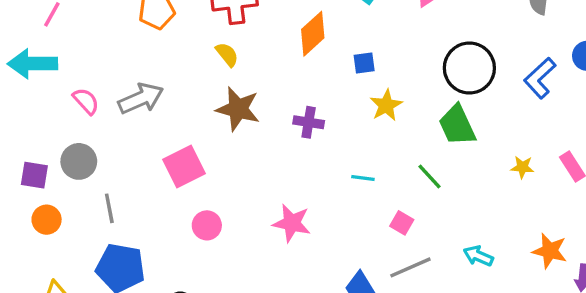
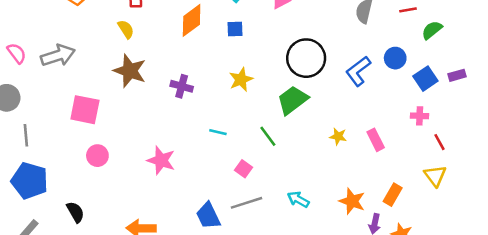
blue square: (364, 63) -> (235, 29), moved
green trapezoid: (457, 125) -> (293, 100), turned 72
pink square: (184, 166) -> (85, 110), turned 32

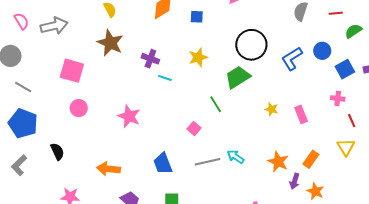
cyan line: (218, 132) -> (165, 78), moved
gray line: (26, 135) -> (23, 87), turned -60
gray line: (247, 203) -> (207, 162), moved

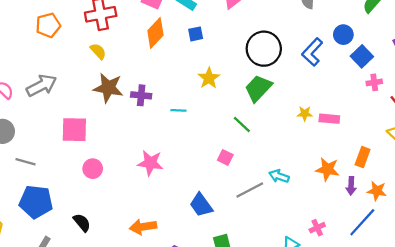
purple cross: (150, 59) -> (141, 95), moved
blue square: (345, 69) -> (362, 56), moved
pink rectangle: (301, 114) -> (329, 119), moved, turned -48

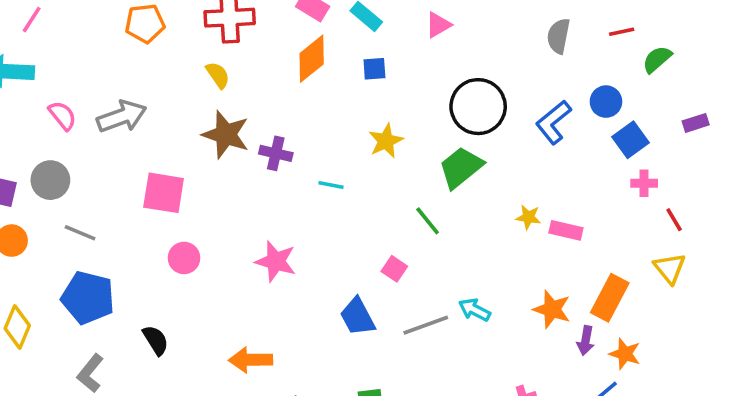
orange rectangle: (363, 157) -> (610, 298), size x1.4
blue trapezoid: (201, 205) -> (358, 317), moved

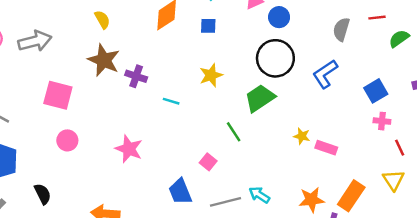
gray semicircle: (559, 36) -> (341, 29), moved
blue circle: (606, 102) -> (279, 17), moved
orange star: (552, 309) -> (311, 200), turned -30

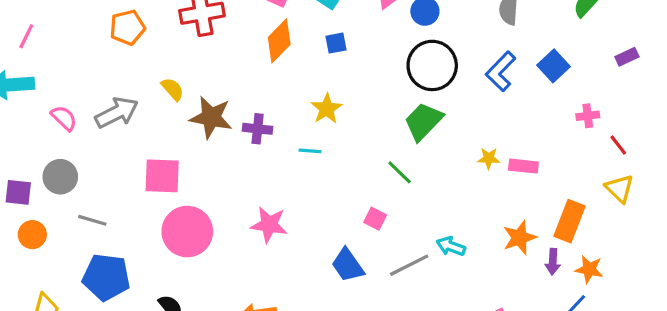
yellow semicircle: (102, 20) -> (173, 89), moved
yellow star: (211, 75) -> (327, 109), moved
blue square: (376, 91) -> (554, 66), moved
pink circle: (67, 140) -> (187, 232), size x1.8

